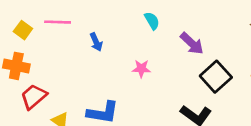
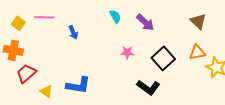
purple arrow: (192, 43) -> (145, 22), moved
pink star: (141, 69) -> (127, 52), moved

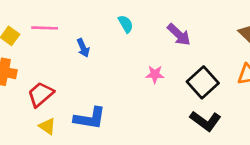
cyan semicircle: (115, 16) -> (126, 24), moved
red trapezoid: (26, 73) -> (41, 94), moved
black L-shape: (148, 87) -> (205, 121), moved

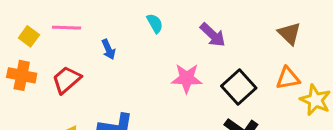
pink star: (155, 74) -> (187, 78), size x1.5
red trapezoid: (41, 94) -> (67, 80), moved

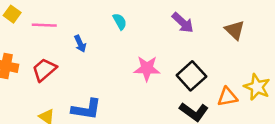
purple arrow: (213, 35) -> (183, 23), moved
yellow square: (29, 36) -> (12, 14), moved
orange triangle: (288, 78) -> (227, 97), moved

